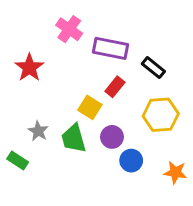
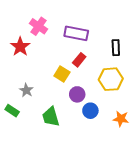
pink cross: (69, 29) -> (39, 26), moved
black rectangle: (153, 68) -> (116, 48), moved, turned 49
green trapezoid: (74, 138) -> (51, 117), moved

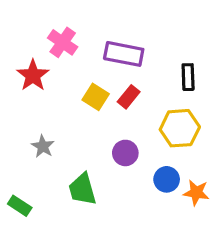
yellow square: (62, 74) -> (96, 97), moved
green rectangle: (12, 111) -> (20, 206), moved
blue circle: (90, 111) -> (167, 179), moved

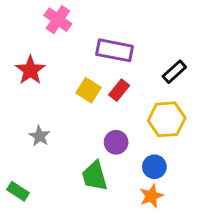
pink cross: (63, 42) -> (58, 20), moved
black rectangle: (188, 77) -> (174, 72), turned 50
green trapezoid: (82, 189) -> (95, 176), moved
orange star: (196, 193) -> (151, 196), moved, turned -30

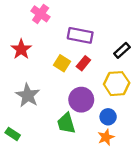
gray star: (39, 136) -> (28, 95), size x1.6
purple circle: (116, 142) -> (81, 100), size x1.5

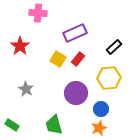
pink cross: (41, 14) -> (38, 13), turned -30
purple rectangle: (80, 35) -> (75, 33), turned -35
gray star: (28, 95) -> (26, 89), size x0.7
green trapezoid: (66, 123) -> (54, 125), moved

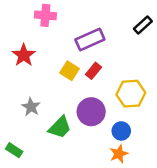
black rectangle: (114, 47) -> (143, 25), moved
green trapezoid: (54, 125) -> (60, 127), moved, turned -120

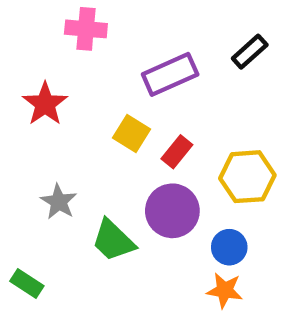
black rectangle: (143, 25) -> (250, 52), moved
red rectangle: (94, 71) -> (177, 152), moved
green trapezoid: (60, 127) -> (113, 240), turned 90
orange star: (119, 154) -> (225, 290), turned 30

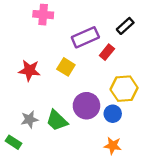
red star: (45, 104) -> (29, 70), moved, turned -30
red rectangle: (177, 152) -> (107, 52), moved
gray star: (59, 202) -> (29, 119), moved, turned 30
blue circle: (229, 247) -> (113, 114), moved

